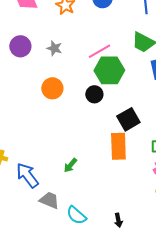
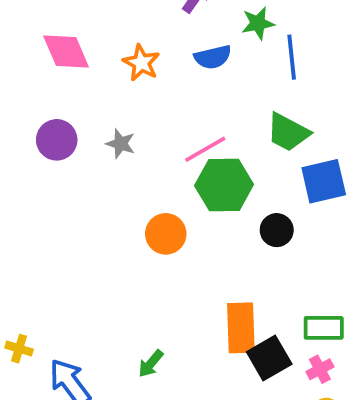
orange circle: (52, 88) -> (166, 234), moved
black circle: (94, 94) -> (277, 230), moved
black square: (128, 119) -> (269, 358), moved

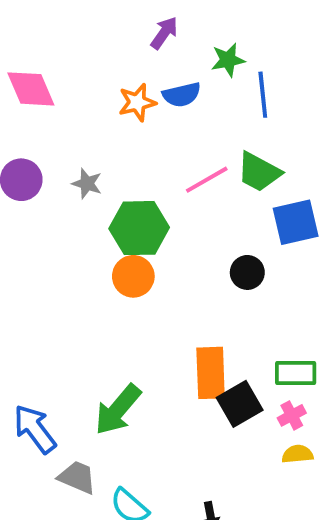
orange star: (141, 63) -> (137, 102), moved, turned 30
pink line: (205, 149) -> (207, 180), moved
green hexagon: (224, 185) -> (139, 228), moved
green arrow: (151, 364) -> (118, 410), size x1.8

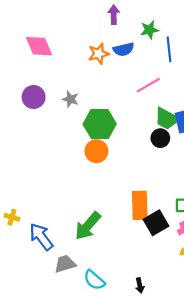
purple arrow: (164, 33) -> (114, 15), turned -36
green trapezoid: (259, 172) -> (167, 119), moved
pink line: (207, 180) -> (148, 85), moved
black circle: (247, 272) -> (160, 138), moved
gray trapezoid: (77, 477) -> (65, 264), turned -40

